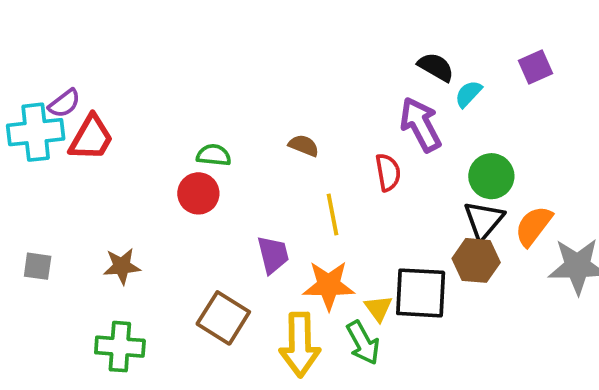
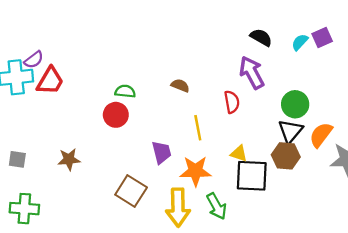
cyan semicircle: (468, 94) -> (300, 42), moved
yellow triangle: (378, 308) -> (239, 153), moved, turned -36
green cross: (120, 347) -> (24, 209), moved

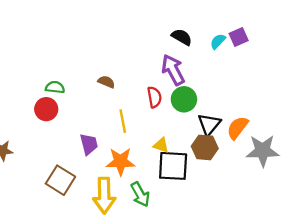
green circle: (295, 104) -> (184, 99), moved

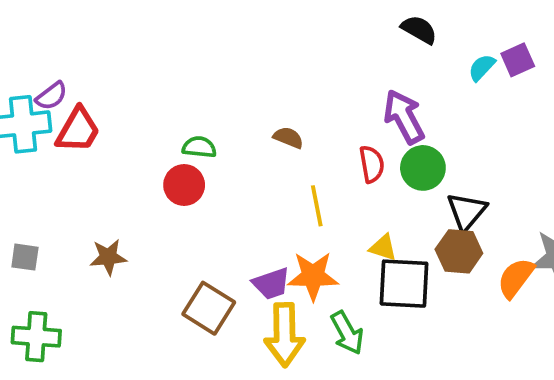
black semicircle: (182, 37) -> (419, 30), moved
orange semicircle: (237, 128) -> (516, 278), moved
purple trapezoid: (89, 144) -> (271, 284), moved, turned 85

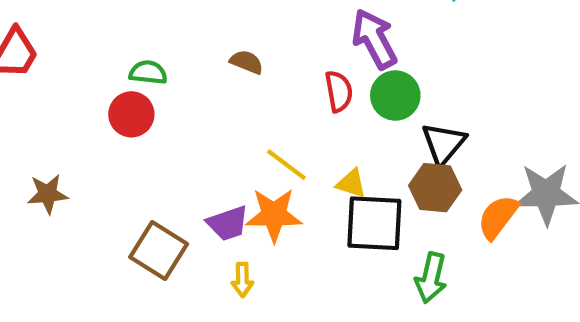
yellow line: (317, 206) -> (286, 165), moved, turned -42
green arrow: (347, 333) -> (431, 278), moved, turned 42
yellow arrow: (285, 335) -> (242, 280), size x0.5

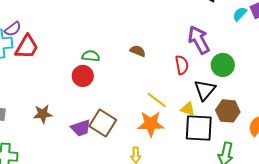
green circle: (395, 95) -> (223, 65), moved
black triangle: (444, 144) -> (205, 90), moved
purple trapezoid: (228, 223) -> (81, 128), moved
brown square: (159, 251) -> (103, 123), moved

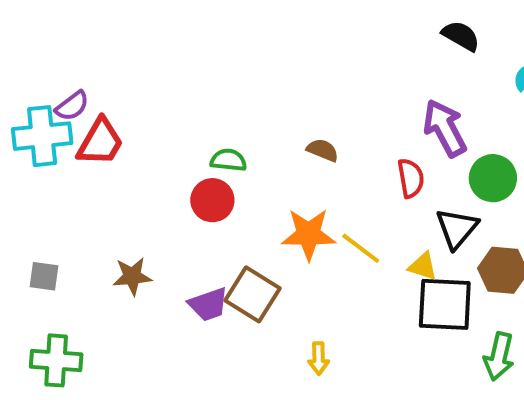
orange star: (151, 124) -> (309, 234), moved

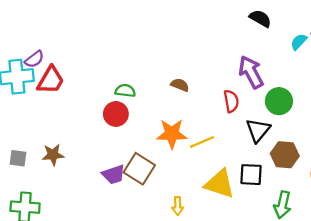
yellow line: (361, 248) -> (202, 142), turned -60
yellow triangle: (423, 266) -> (220, 184), moved, size x1.8
brown star: (132, 276) -> (53, 155), moved
black square: (445, 304) -> (251, 175), size x0.7

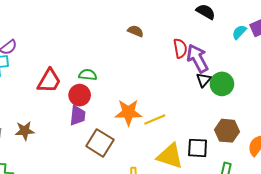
red trapezoid: (51, 80) -> (49, 81), moved
brown semicircle: (180, 85) -> (136, 31), moved
red semicircle: (231, 101) -> (180, 48), moved
black triangle: (258, 130) -> (204, 80), moved, size x0.7
purple trapezoid: (114, 175) -> (78, 115), moved, turned -65

